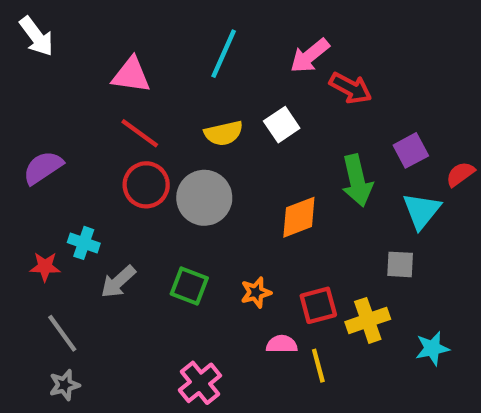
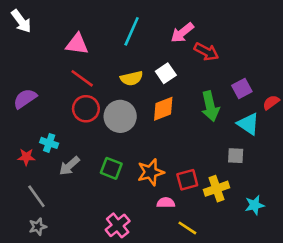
cyan triangle: (422, 211) -> (248, 124), turned -35
orange diamond: (299, 217) -> (163, 109), moved
orange star: (256, 292) -> (151, 172), size x1.5
yellow line: (318, 366) -> (187, 228), moved, turned -42

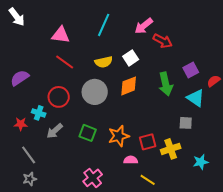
red circle: (86, 109) -> (59, 97), moved

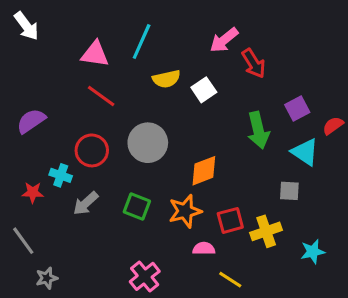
cyan line: (104, 25) -> (142, 42), moved
red arrow: (163, 41) -> (254, 63), turned 30
yellow semicircle: (104, 62) -> (166, 79), moved
orange diamond: (129, 86) -> (204, 171), moved
gray line: (29, 155) -> (23, 241), moved

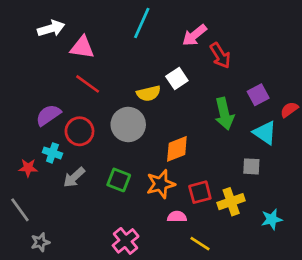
white arrow: (26, 26) -> (51, 28), moved, turned -70
cyan line: (142, 42) -> (142, 23), moved
yellow semicircle: (166, 79) -> (149, 93), moved
purple semicircle: (31, 121) -> (48, 115), moved

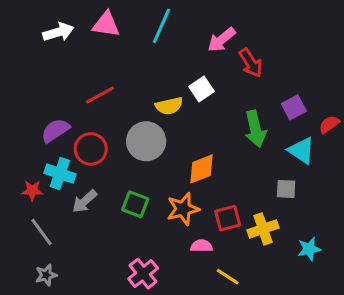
pink triangle: (82, 47) -> (106, 24), moved
red line: (88, 84) -> (100, 95), turned -65
cyan cross: (52, 153) -> (60, 174), size x1.4
gray line: (20, 210) -> (41, 232), moved

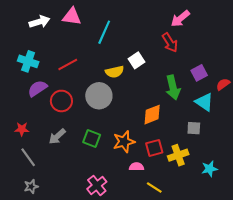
cyan line: (161, 26) -> (104, 32), moved
pink arrow: (221, 40) -> (180, 19), moved
orange diamond: (201, 169) -> (152, 115), moved
cyan cross: (60, 174) -> (28, 61), moved

